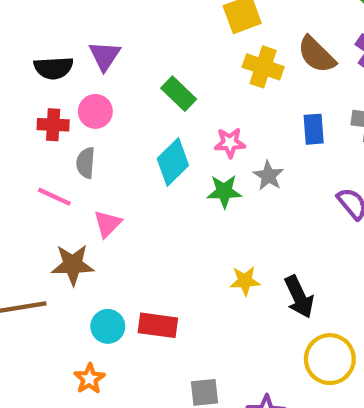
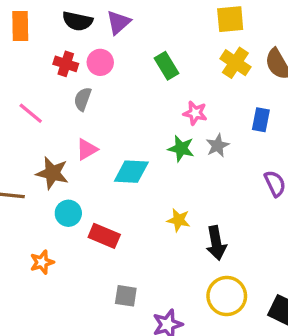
cyan diamond: (173, 162) -> (131, 172), moved, turned 33
pink line: (54, 197) -> (31, 113), moved
cyan circle: (108, 326) -> (68, 213), moved

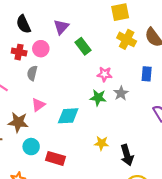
black semicircle: (78, 21) -> (24, 24), turned 60
purple triangle: (118, 22) -> (61, 27), moved

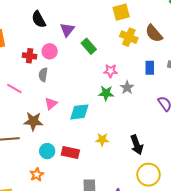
black semicircle: (24, 24) -> (39, 19), moved
yellow star: (101, 143) -> (102, 140), moved
cyan circle: (31, 147) -> (47, 151), moved

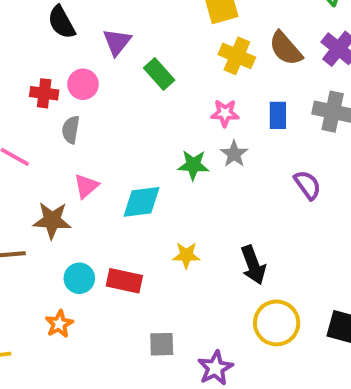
pink star: (111, 71) -> (225, 113), moved

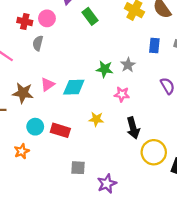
pink star: (225, 113) -> (122, 94), moved
pink triangle: (86, 186) -> (48, 84), moved
yellow circle: (277, 323) -> (154, 152), moved

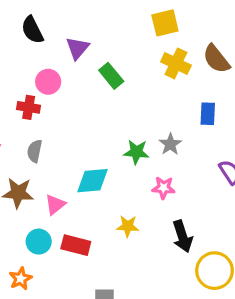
red cross: (25, 22) -> (29, 107), moved
gray semicircle: (38, 43) -> (35, 151), moved
pink triangle: (48, 84) -> (55, 205), moved

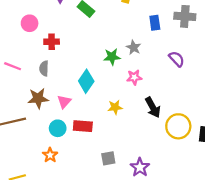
pink circle: (48, 82) -> (30, 23), moved
red cross: (29, 107) -> (52, 42), moved
cyan diamond: (92, 181) -> (86, 81), turned -40

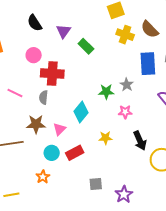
blue rectangle: (155, 23) -> (148, 64), size x1.6
red cross: (52, 42) -> (52, 73), size x1.6
red rectangle: (83, 126) -> (75, 153), turned -36

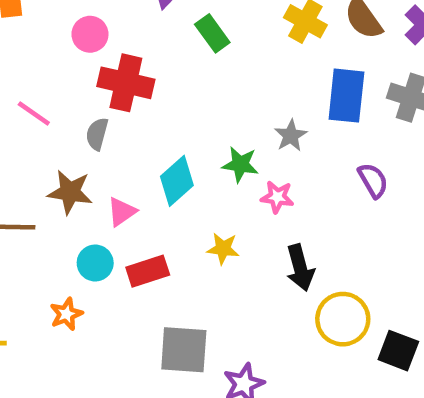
green star: (106, 92) -> (240, 164), moved
gray square: (96, 184) -> (184, 350), size x1.6

